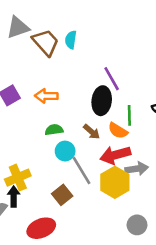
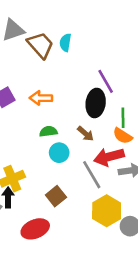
orange semicircle: (118, 131) -> (123, 136), moved
gray line: (82, 171) -> (92, 175), moved
yellow hexagon: (115, 182) -> (107, 211), moved

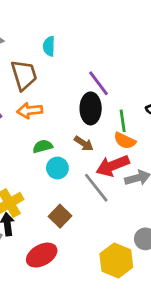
brown trapezoid: (40, 45) -> (24, 75), moved, turned 32
yellow hexagon: (107, 211) -> (116, 260), moved

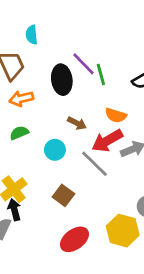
black ellipse: (91, 108) -> (62, 80), moved
green line: (123, 121) -> (101, 74), moved
green semicircle: (43, 146) -> (19, 133), moved
red ellipse: (42, 255) -> (74, 239), moved

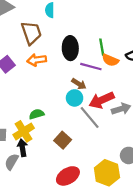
purple line: (83, 64) -> (91, 67), moved, turned -36
orange semicircle: (116, 115) -> (110, 60), moved
green semicircle: (19, 133) -> (37, 114), moved
cyan circle: (55, 150) -> (75, 98), moved

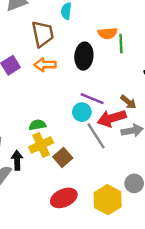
green line: (102, 47) -> (121, 44), moved
orange semicircle: (110, 60) -> (108, 33), moved, turned -35
purple line: (91, 67) -> (92, 99), moved
brown arrow: (79, 84) -> (128, 102), moved
yellow cross: (24, 131) -> (41, 145), moved

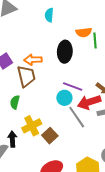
brown trapezoid: (43, 34) -> (26, 76), moved
green semicircle: (37, 125) -> (15, 102), moved, turned -64

